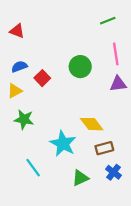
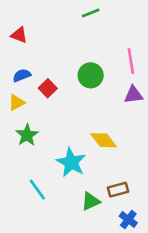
green line: (108, 21) -> (91, 13), moved
green star: (24, 119) -> (27, 135), turned 30
brown rectangle: (104, 148) -> (118, 190), moved
blue cross: (114, 172) -> (128, 219), moved

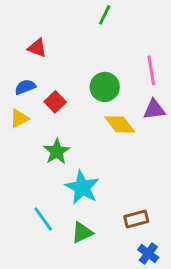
green line: (91, 13) -> (105, 15), turned -42
red triangle: (19, 35) -> (37, 48), moved
green star: (27, 135) -> (57, 151), moved
yellow diamond: (104, 140) -> (120, 124), moved
green triangle: (91, 201) -> (82, 233), moved

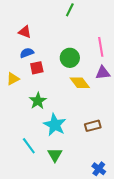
blue semicircle: (25, 87) -> (27, 53), moved
red square: (55, 102) -> (37, 68), turned 32
brown rectangle: (136, 219) -> (93, 126), moved
green triangle: (82, 233) -> (55, 155), turned -35

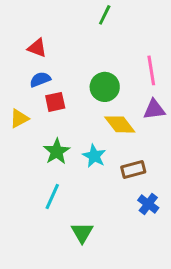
cyan star: (55, 125) -> (94, 156), moved, size x0.7
brown rectangle: (93, 126) -> (133, 169), moved
cyan line: (29, 146) -> (52, 196), moved, turned 60
blue cross: (99, 169) -> (148, 204), moved

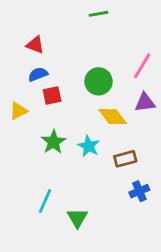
green line: (105, 15) -> (99, 14), turned 54
pink line: (151, 70) -> (142, 66), turned 40
cyan line: (52, 196) -> (45, 201), moved
blue cross: (148, 204) -> (139, 191), turned 30

